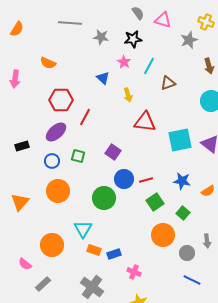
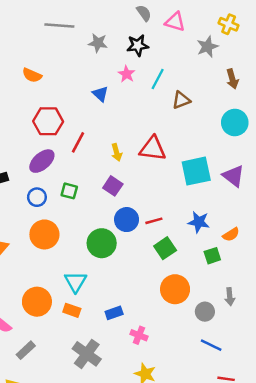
yellow arrow: (128, 95) -> (117, 152), moved
green square: (183, 213) -> (212, 256), moved, turned 32
orange rectangle: (94, 250) -> (72, 310), moved

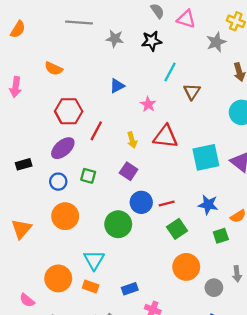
pink star: (127, 74) -> (148, 104), moved
blue triangle: (100, 94) -> (117, 86), turned 49
brown triangle: (181, 100) -> (192, 92), turned -36

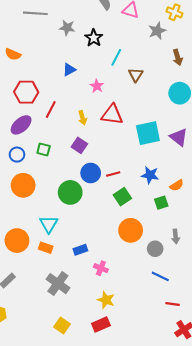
black star: (152, 41) -> (94, 38), moved, turned -30

